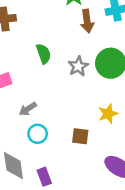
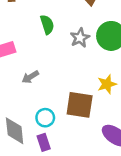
cyan circle: (38, 134) -> (45, 118), moved
brown square: (80, 136) -> (80, 105), size x1.6

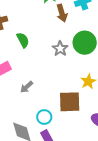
green semicircle: (47, 25) -> (23, 40), moved

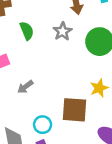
gray star: (60, 49) -> (63, 31), moved

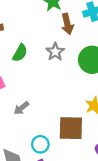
green semicircle: (27, 31) -> (20, 53), turned 54

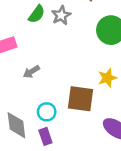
gray star: (55, 52) -> (61, 15), moved

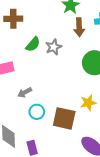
cyan circle: (47, 112) -> (37, 112), moved

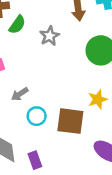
green semicircle: (33, 44) -> (17, 25), moved

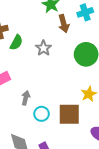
gray arrow: (20, 94) -> (26, 98), turned 144

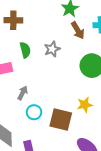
brown arrow: (64, 24) -> (78, 30), turned -30
green semicircle: (16, 42) -> (25, 50), moved, turned -56

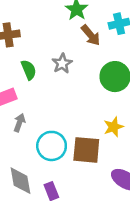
gray arrow: (23, 93) -> (19, 123), moved
cyan circle: (34, 112) -> (52, 146), size x1.5

